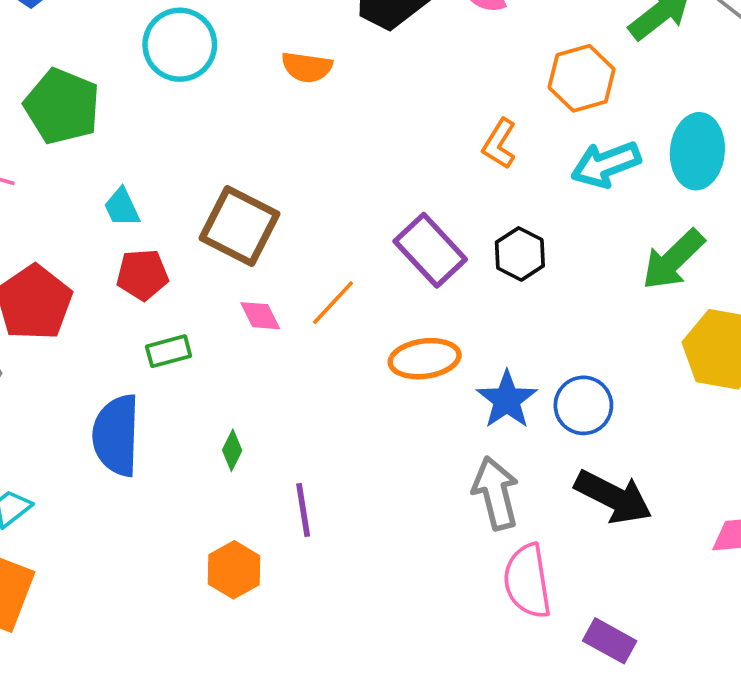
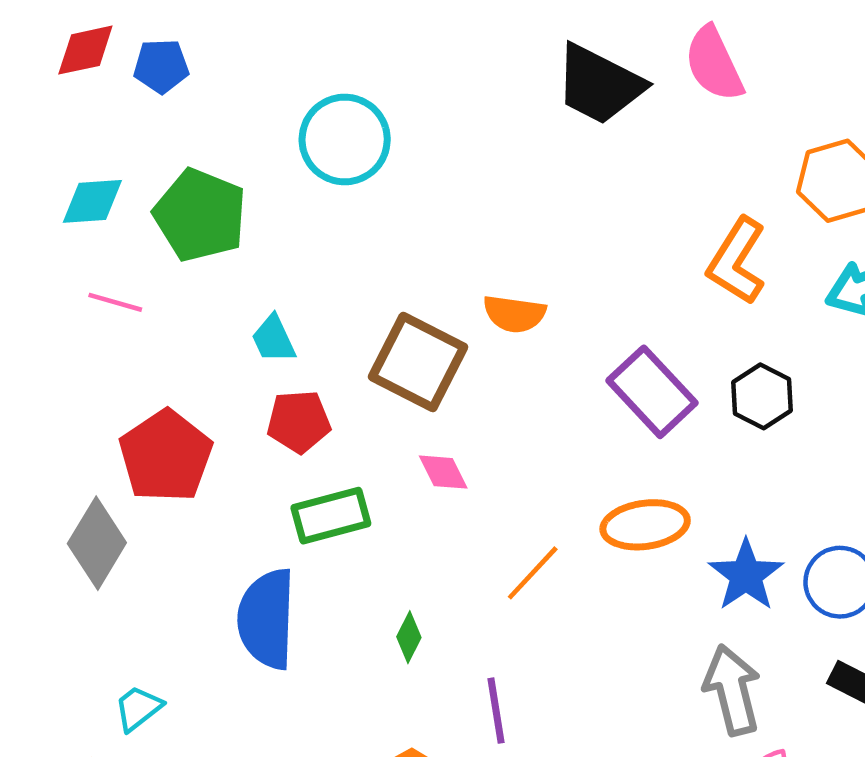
orange semicircle: (307, 67) -> (514, 314), moved
orange L-shape: (499, 144) -> (737, 261), size x1.4
orange line: (333, 303) -> (533, 573), moved
green rectangle: (169, 351) -> (331, 516), size x1.4

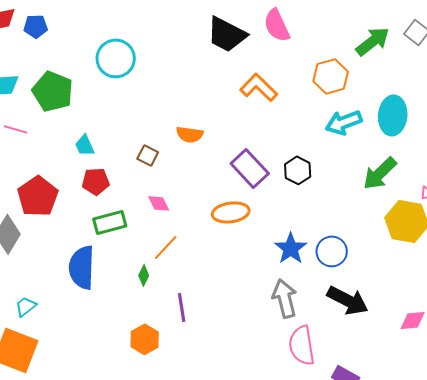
orange L-shape: (737, 261) -> (259, 87), moved, turned 102
brown square: (418, 362) -> (148, 155), size x0.5
orange ellipse: (645, 525) -> (231, 212), moved
orange line: (533, 573) -> (166, 247), moved

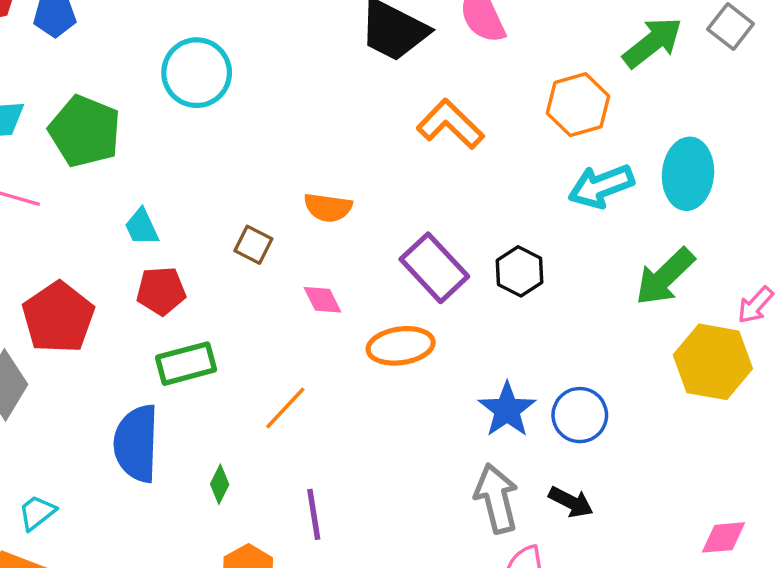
pink diamond: (159, 203) -> (323, 300), moved
green diamond: (144, 275) -> (220, 484), moved
black arrow: (348, 300) -> (571, 502), moved, size x0.6

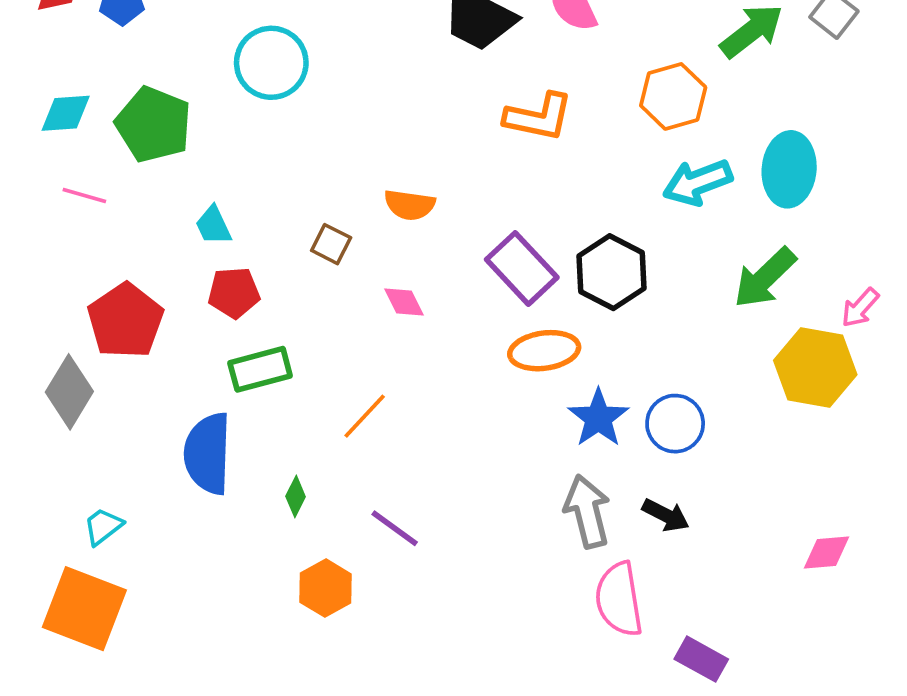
orange L-shape: (450, 124) -> (539, 117), turned 148
black hexagon: (519, 271) -> (612, 272), size x1.4
orange ellipse: (401, 346) -> (544, 351), moved
purple line: (314, 514) -> (395, 528), turned -45

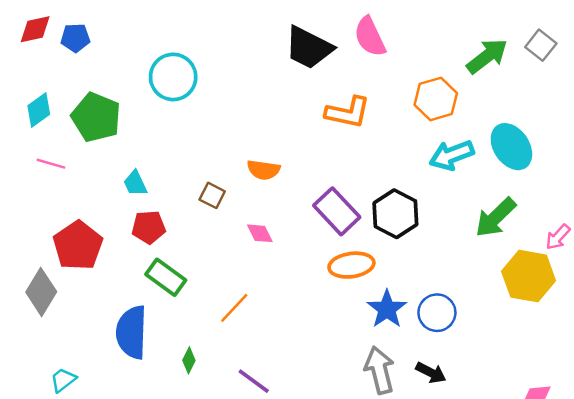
cyan diamond: (66, 113) -> (39, 110), turned -32
cyan ellipse: (789, 169) -> (511, 147), turned -39
green rectangle: (260, 369) -> (166, 277), turned 51

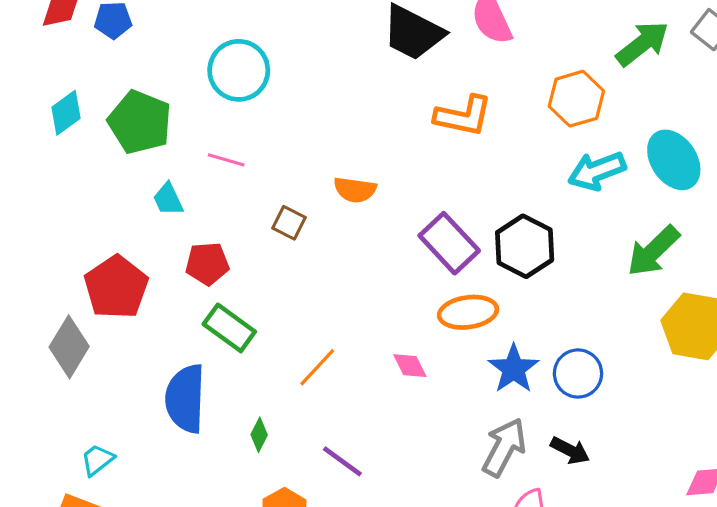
pink line: (51, 164) -> (226, 160), moved
cyan trapezoid: (135, 183) -> (168, 199), moved
pink diamond: (260, 233) -> (410, 366), moved
gray arrow: (380, 370) -> (504, 447), turned 42

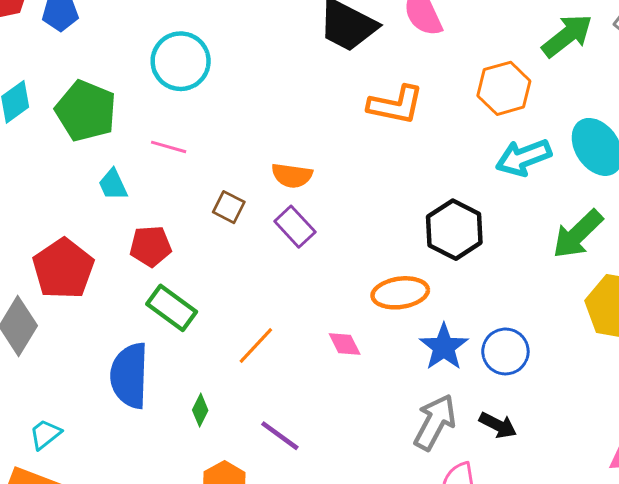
purple rectangle: (449, 243) -> (295, 227), moved, size x0.7

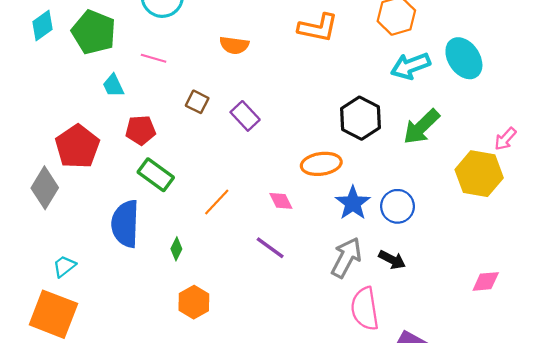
orange semicircle: (292, 176) -> (234, 45), moved
green arrow: (578, 234) -> (421, 127), moved
purple line: (280, 436) -> (270, 248), moved

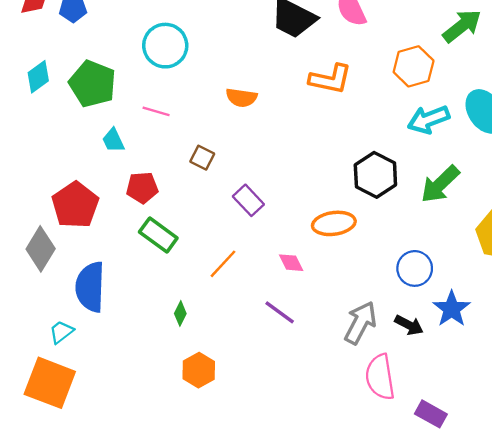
purple rectangle: (245, 116) -> (248, 200), moved
blue star: (353, 203) -> (452, 309), moved
blue semicircle: (125, 224) -> (90, 287), moved

